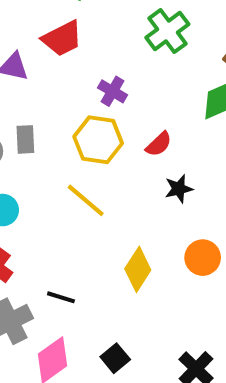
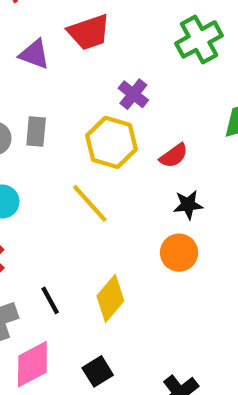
orange circle: (203, 258) -> (179, 253), moved
yellow diamond: (138, 269) -> (110, 298), moved
black line: (61, 297) -> (50, 300), turned 36

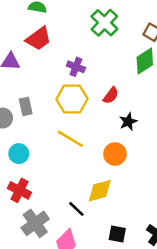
orange circle: (179, 253) -> (115, 154), moved
yellow diamond: (110, 298) -> (100, 191), turned 52
black line: (50, 300) -> (76, 209), moved
black square: (98, 371) -> (117, 234), moved, turned -30

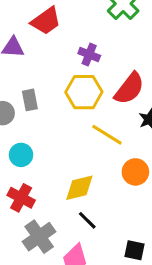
red semicircle: (111, 95) -> (129, 89), size x1.6
yellow line: (70, 139) -> (107, 135), moved
orange circle: (115, 154) -> (135, 172), moved
yellow diamond: (100, 191) -> (79, 188), moved

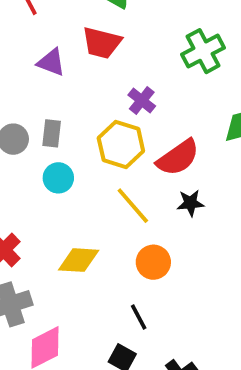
red trapezoid: (46, 21) -> (102, 43), turned 32
cyan circle: (21, 155) -> (58, 178), moved
black line: (87, 220) -> (139, 317), moved

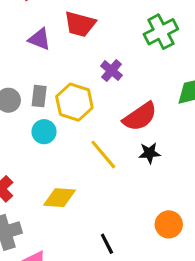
yellow hexagon: (121, 144) -> (74, 102), moved
orange circle: (153, 262) -> (169, 224), moved

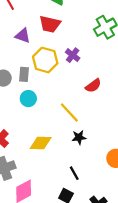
yellow hexagon: (74, 102) -> (45, 60), moved
red semicircle: (140, 117) -> (93, 86), size x0.7
black star: (149, 153) -> (79, 137), moved

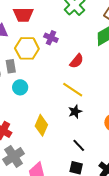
yellow line: (69, 113) -> (73, 90), moved
yellow diamond: (41, 143) -> (41, 125), turned -55

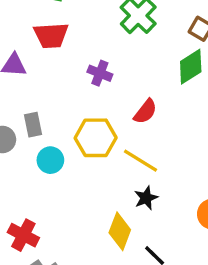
yellow hexagon: (27, 48) -> (96, 138), moved
yellow diamond: (41, 125) -> (120, 231), moved

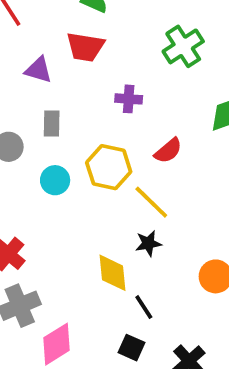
purple cross: (100, 73) -> (129, 99), turned -30
gray rectangle: (33, 125) -> (52, 124), moved
yellow diamond: (120, 231) -> (112, 273), turned -39

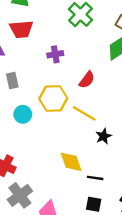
black star: (148, 243) -> (103, 136), moved
black line: (144, 307) -> (95, 178), turned -35

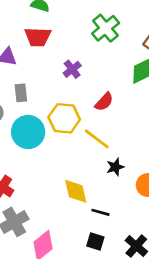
purple cross: (55, 54) -> (72, 69), turned -35
cyan circle: (23, 114) -> (28, 132), size x1.6

